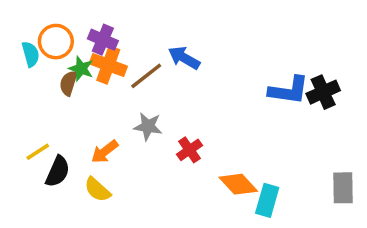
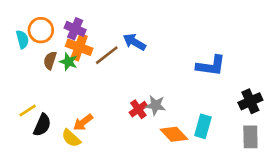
green star: (81, 69) -> (69, 62), moved
black cross: (323, 92) -> (250, 101), moved
gray star: (148, 126) -> (156, 105), moved
orange arrow: (105, 152) -> (83, 122), moved
cyan rectangle: (267, 200) -> (203, 126), moved

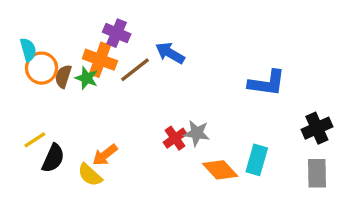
purple cross: (75, 29) -> (117, 33), moved
orange circle: (41, 30) -> (42, 68), moved

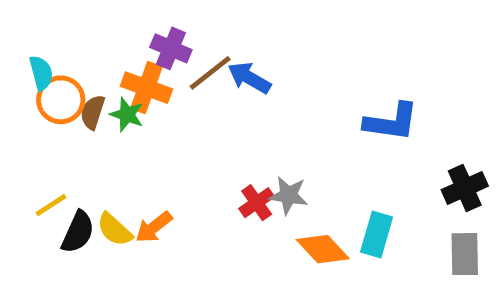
brown line: (135, 70) -> (210, 73), moved
yellow semicircle: (90, 175) -> (115, 230), moved

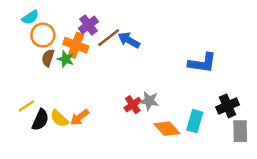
purple cross: (171, 48) -> (88, 25), turned 30
cyan semicircle: (41, 73) -> (30, 17), moved, turned 72
orange circle: (61, 100) -> (43, 35), moved
black cross: (465, 188) -> (228, 106), moved

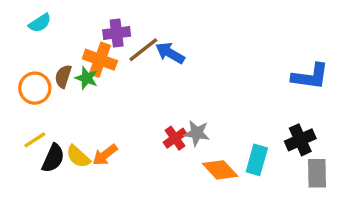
purple cross: (88, 25) -> (117, 33), turned 30
orange circle: (43, 35) -> (35, 88), moved
blue L-shape: (202, 63) -> (310, 76), moved

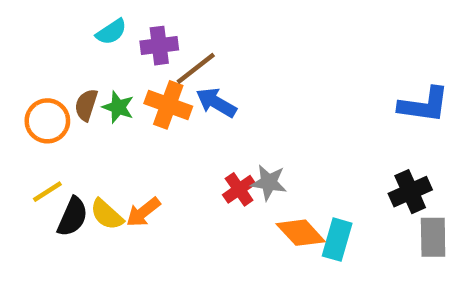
cyan semicircle: (40, 23) -> (111, 32), moved
blue arrow: (170, 53) -> (216, 103), moved
orange cross: (100, 60) -> (168, 105), moved
cyan rectangle: (257, 160) -> (337, 240), moved

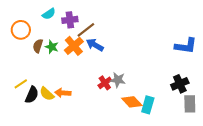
orange cross: (168, 105) -> (74, 46), turned 30
orange circle: (47, 121) -> (21, 30), moved
orange arrow: (143, 212) -> (63, 93), turned 42

